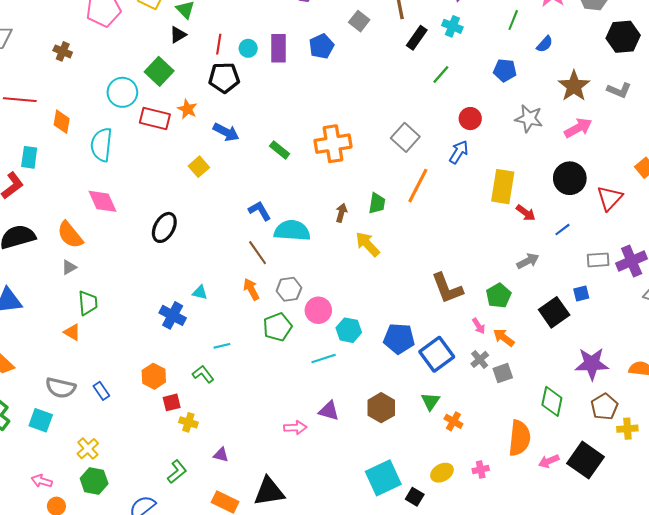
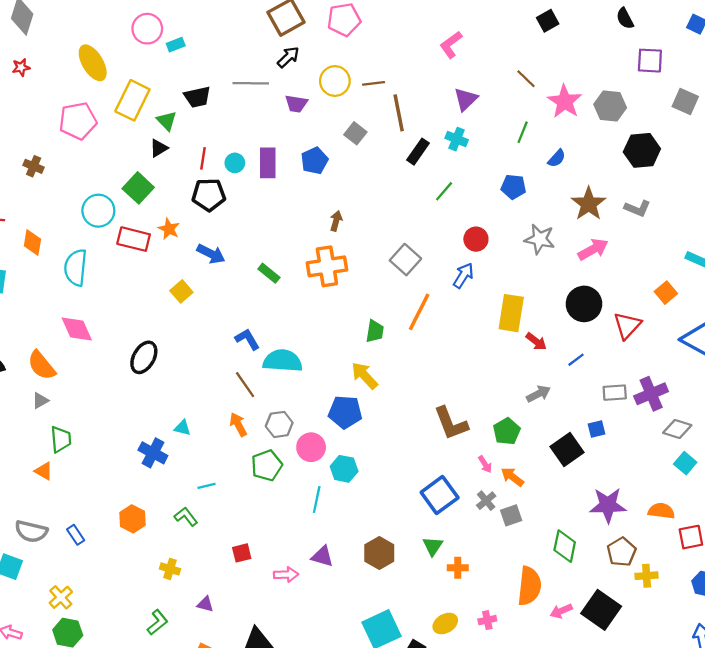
brown arrow: (341, 213) -> (336, 221), moved
blue pentagon: (399, 339) -> (345, 412), moved
cyan line: (324, 358) -> (317, 500), turned -60
red square: (172, 402) -> (242, 553), moved
orange cross: (453, 421) -> (458, 568), turned -30

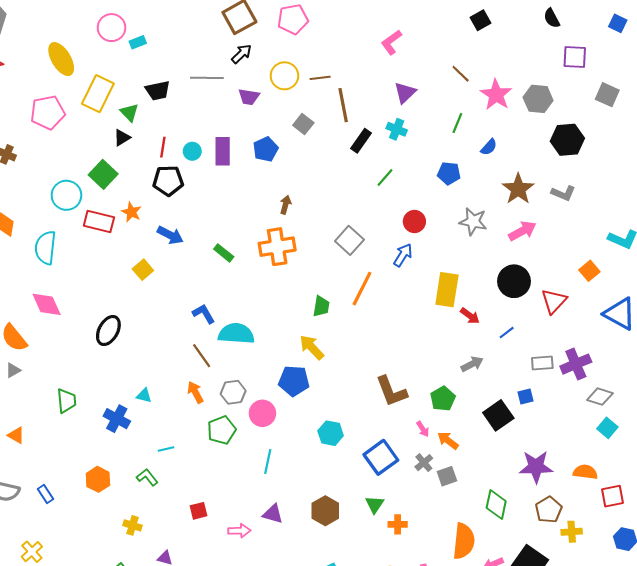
green trapezoid: (61, 439) -> (66, 401), moved
cyan hexagon: (344, 469) -> (331, 433), moved

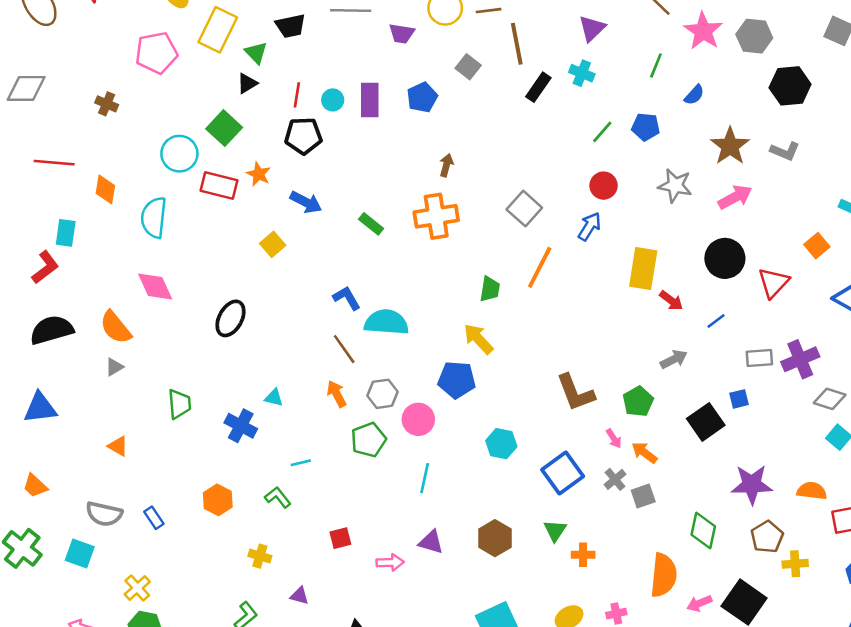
green line: (385, 177) -> (602, 132), moved

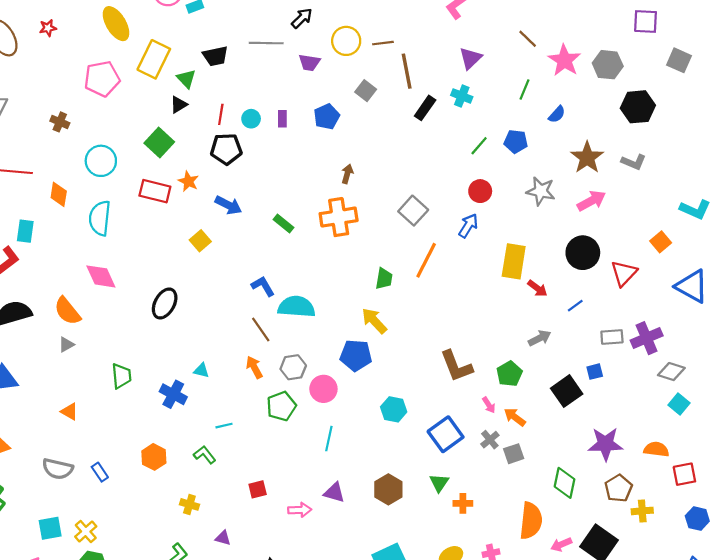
purple rectangle: (370, 100) -> (282, 119), size x0.6
cyan circle: (179, 154) -> (101, 161), moved
cyan square: (80, 553) -> (50, 528), moved, turned -30

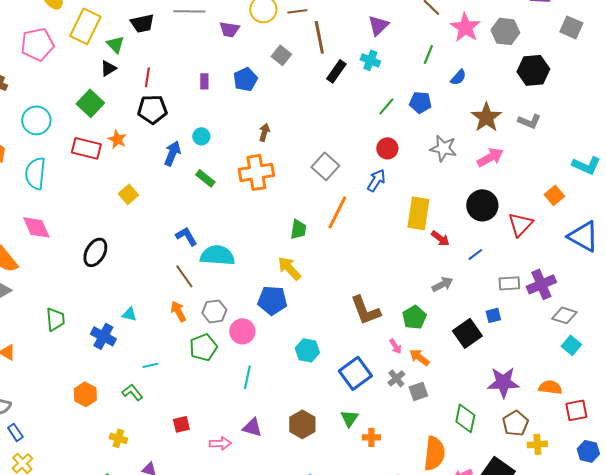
cyan circle: (251, 119) -> (201, 136), moved
blue arrow: (228, 205) -> (172, 153), moved, turned -95
blue rectangle: (100, 472) -> (15, 432), moved

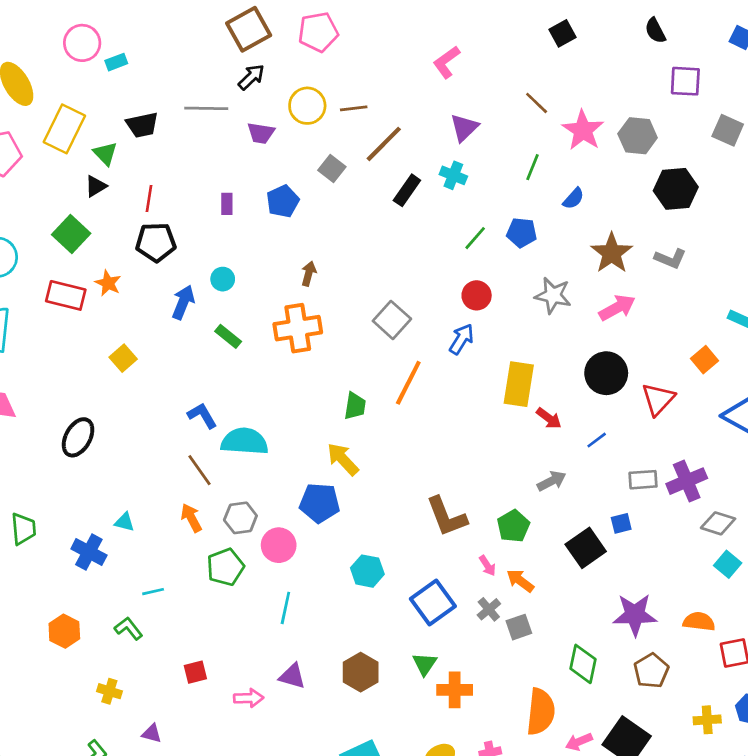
brown line: (319, 37) -> (384, 144), turned 56
orange cross: (371, 437) -> (455, 690), size x1.4
yellow cross: (537, 444) -> (707, 720), moved

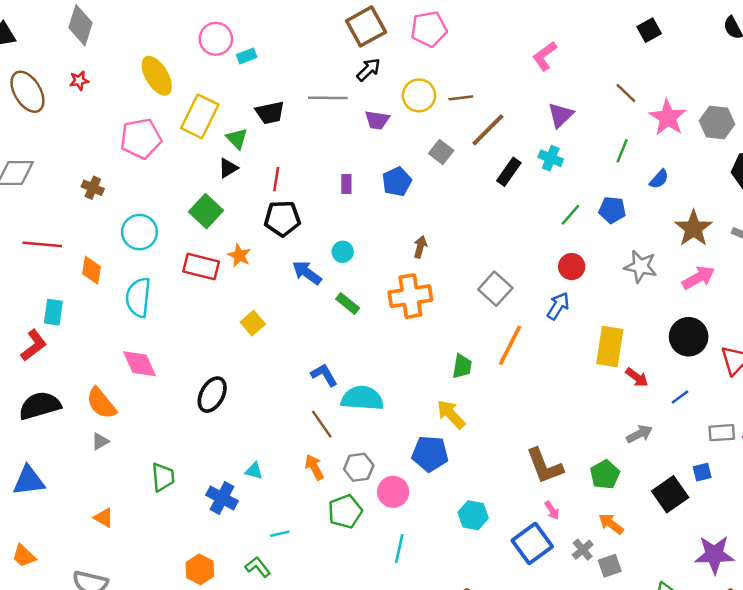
blue arrow: (183, 302) -> (307, 273), turned -76
pink arrow: (487, 566) -> (552, 510), moved

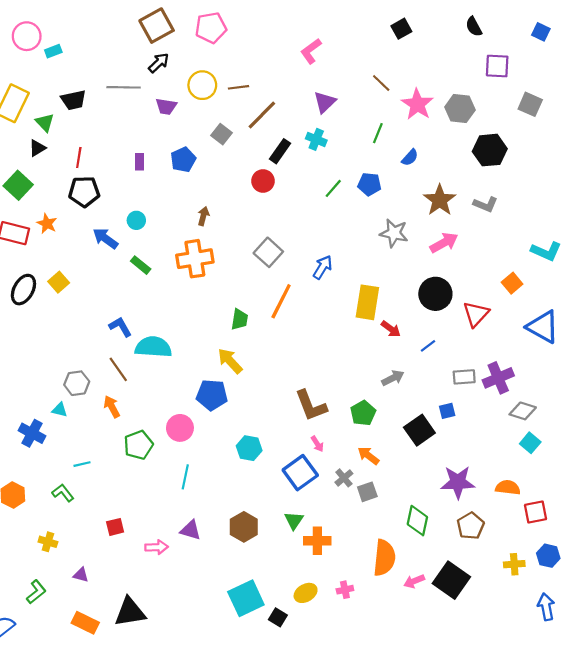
red circle: (572, 267) -> (263, 181), moved
black ellipse: (212, 395) -> (23, 290), moved
gray hexagon: (359, 467) -> (77, 383), moved

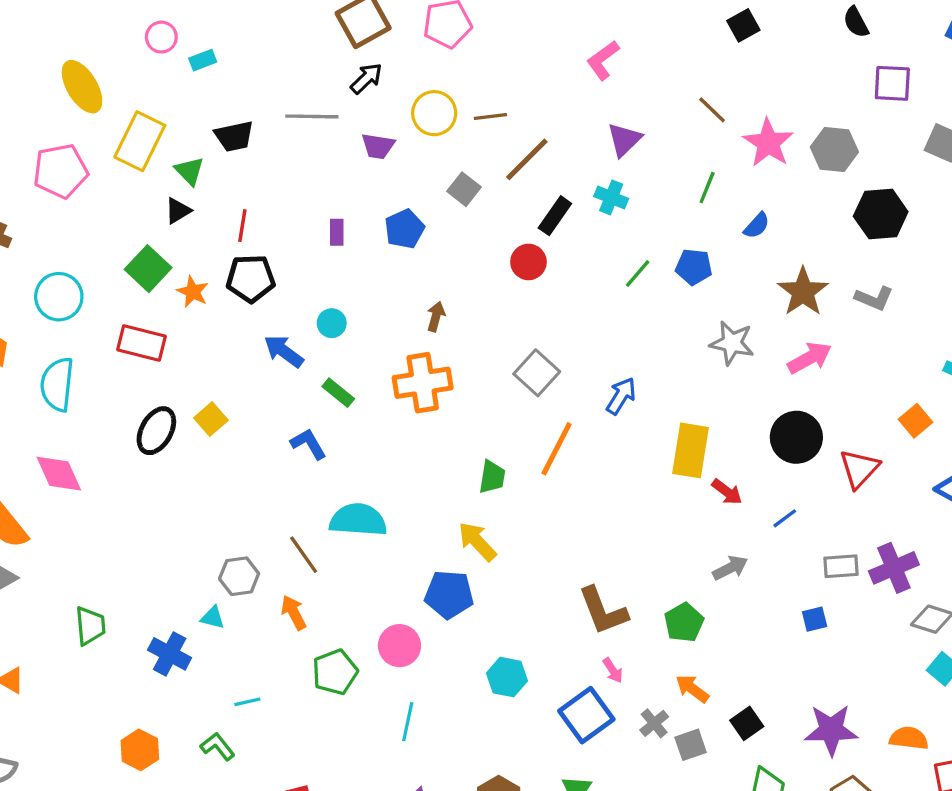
pink circle: (27, 36) -> (161, 37), size x0.7
orange star: (47, 224) -> (193, 292), moved
blue L-shape: (120, 327) -> (309, 444), moved
black square: (419, 430) -> (747, 723), moved, size x0.7

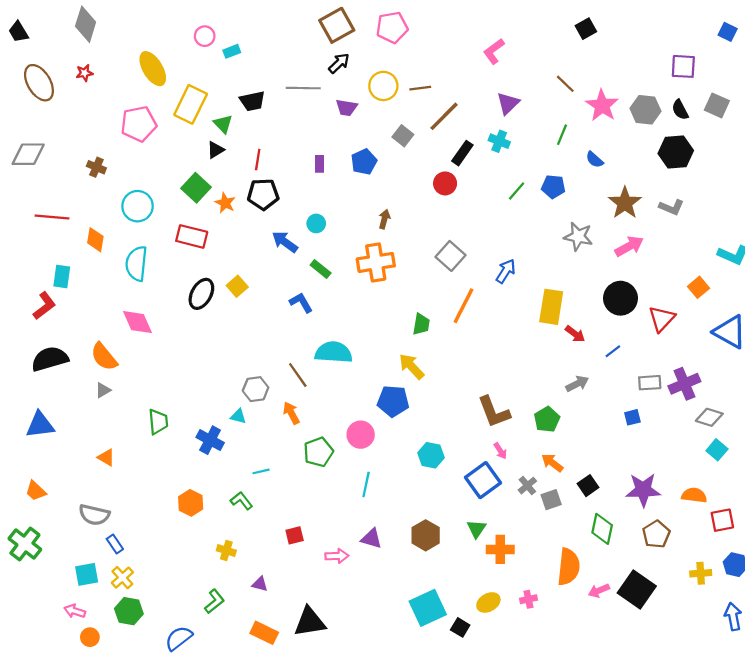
black semicircle: (856, 22) -> (680, 110), moved
blue semicircle: (757, 226) -> (595, 160), turned 90

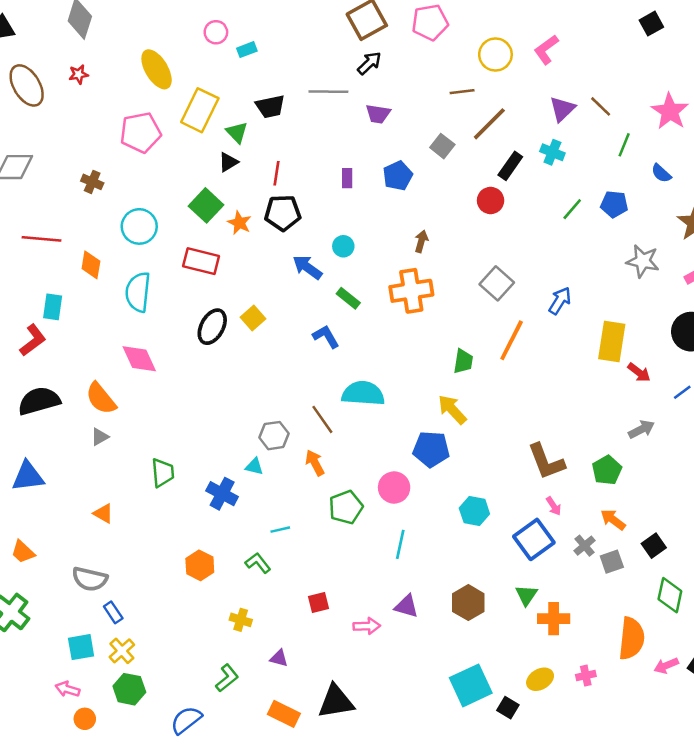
brown line: (565, 84) -> (601, 106), moved
yellow circle: (383, 86) -> (495, 55), moved

